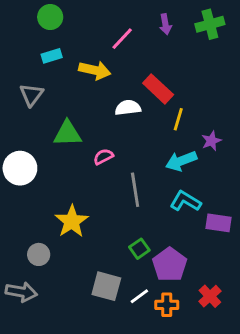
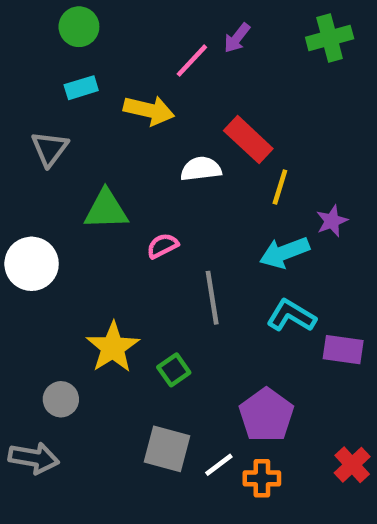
purple arrow: (165, 24) -> (237, 38), moved, turned 48
green square: (139, 249) -> (174, 370), moved
red cross: (210, 296) -> (352, 465), moved

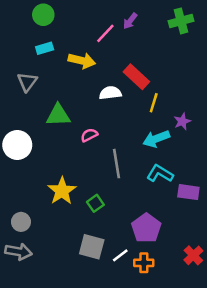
gray circle: (61, 399) -> (21, 222), moved

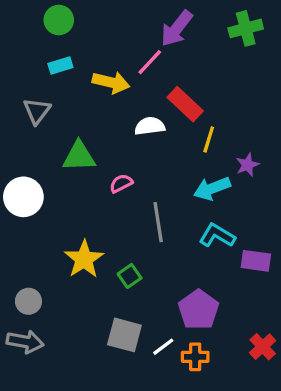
purple arrow: (130, 21) -> (177, 28), size x1.6
pink line: (105, 33) -> (150, 62), moved

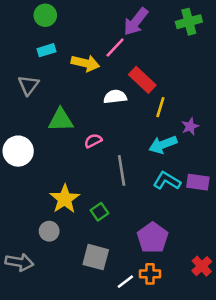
purple rectangle: (256, 261) -> (198, 182), moved
gray circle: (28, 301) -> (49, 231), moved
white line: (163, 347) -> (125, 282), moved

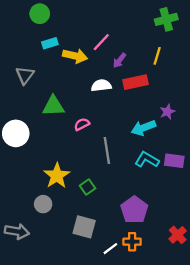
purple arrow: (136, 22) -> (119, 60), moved, size x0.6
cyan rectangle: (47, 50) -> (50, 43), moved
red rectangle: (142, 80) -> (135, 82), moved, turned -55
yellow line: (160, 107) -> (157, 56), moved

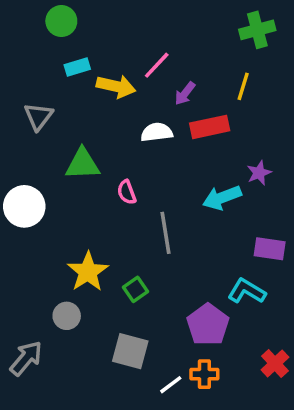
pink semicircle: (82, 124) -> (127, 192), turned -84
cyan L-shape: (147, 160) -> (247, 291), moved
gray arrow: (17, 231) -> (26, 358), turned -60

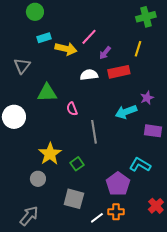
purple rectangle: (270, 249) -> (153, 131), moved
gray arrow: (26, 358) -> (29, 216), moved

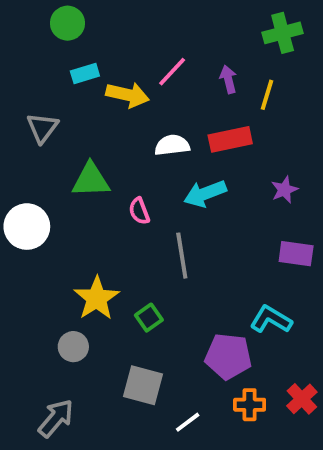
purple arrow: (105, 53) -> (228, 79), moved, turned 128
cyan arrow: (126, 112) -> (205, 194), moved
purple pentagon: (118, 184) -> (228, 356), turned -30
orange cross: (116, 212) -> (250, 405), moved

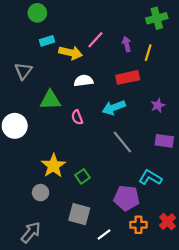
white semicircle: (172, 145) -> (84, 81), moved
gray line: (182, 256) -> (122, 142), moved, turned -30

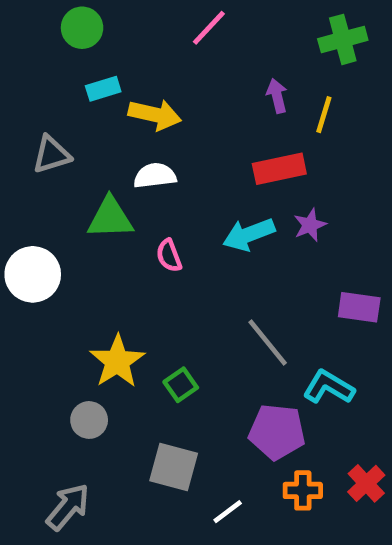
pink line: (95, 40) -> (209, 28), moved
gray triangle: (23, 71) -> (51, 155), turned 36
white semicircle: (84, 81) -> (155, 176), moved
purple star: (158, 105) -> (310, 225), moved
gray line: (122, 142) -> (268, 342), moved

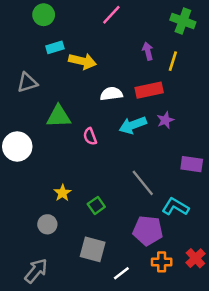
green cross: (343, 39) -> (183, 21), turned 35
white semicircle: (155, 176) -> (111, 94), moved
yellow star: (117, 361) -> (62, 193), size x0.6

